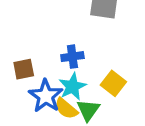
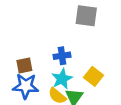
blue star: (46, 96) -> (26, 86), moved, turned -30

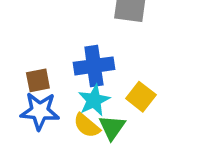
blue cross: (62, 56) -> (94, 66), size x1.5

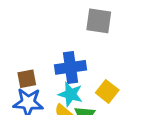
cyan star: (94, 100) -> (70, 94), turned -30

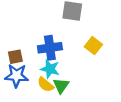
yellow square: (107, 91) -> (93, 46), moved

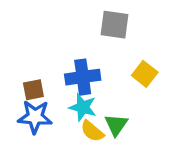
yellow semicircle: (45, 85) -> (92, 131), moved
green triangle: (61, 86) -> (116, 125), moved

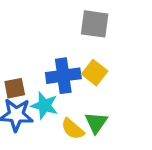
yellow square: (145, 74) -> (95, 73), moved
cyan star: (83, 107) -> (44, 105), moved

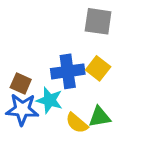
brown square: (15, 88) -> (21, 84), turned 35
green triangle: (96, 123) -> (100, 117), turned 45

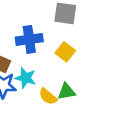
blue cross: (68, 71) -> (29, 39), moved

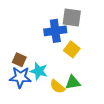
blue cross: (29, 39) -> (55, 31), moved

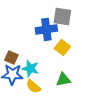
yellow semicircle: (57, 87) -> (33, 86), moved

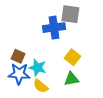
yellow square: (62, 47) -> (72, 57), moved

